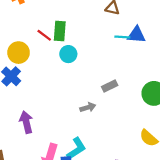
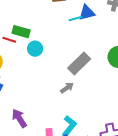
green rectangle: (60, 31) -> (21, 32), turned -60
gray rectangle: (110, 86) -> (79, 64), size x1.6

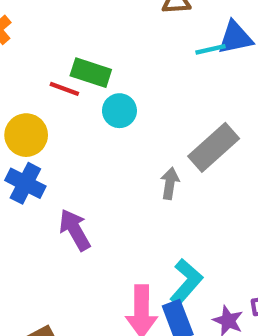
gray arrow: (67, 88) -> (170, 183), moved, turned -48
purple arrow: (19, 118) -> (75, 230), moved

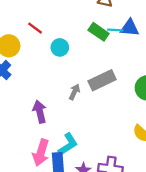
green rectangle: (91, 73) -> (99, 32), moved
purple arrow: (75, 230) -> (40, 112), moved

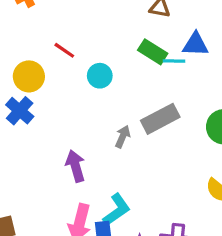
cyan line: (115, 30) -> (174, 61), moved

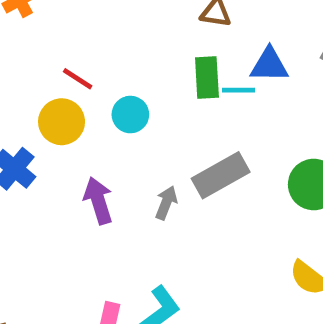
green rectangle: (153, 52) -> (207, 78), turned 56
yellow circle: (29, 76) -> (62, 122), moved
purple arrow: (75, 166) -> (98, 201), moved

